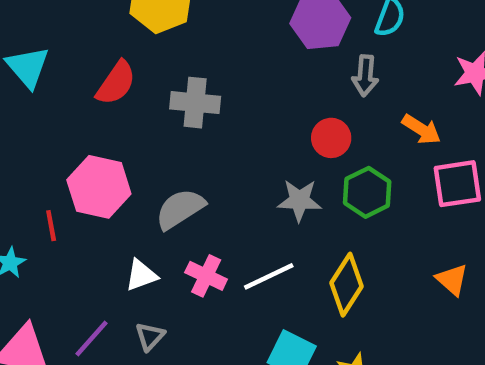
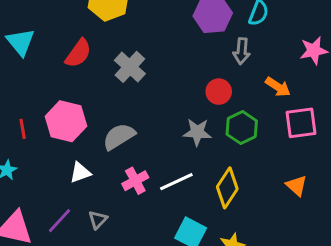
gray cross: (195, 103) -> (130, 67), turned 36
red line: (51, 226) -> (23, 129), moved
white triangle: (141, 275) -> (80, 173), moved
pink cross: (206, 276) -> (135, 181), turned 35

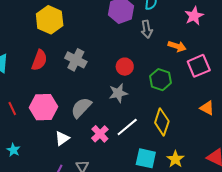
red circle: (219, 92) -> (125, 67), moved
red line: (23, 129) -> (12, 109), moved
gray star: (197, 132) -> (118, 93), moved

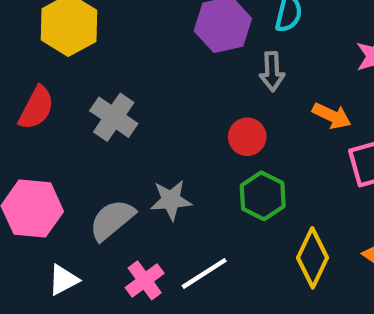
red circle: (125, 67) -> (247, 137), moved
green hexagon: (161, 80) -> (263, 196), moved
gray star: (118, 93) -> (171, 200), moved
yellow diamond: (162, 122) -> (313, 258), moved

